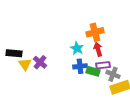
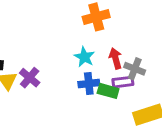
orange cross: (95, 32) -> (96, 17), moved
gray cross: (113, 74) -> (135, 69), moved

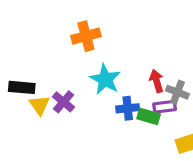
orange cross: (96, 17) -> (86, 36), moved
cyan star: (84, 57) -> (105, 79), moved, size x1.4

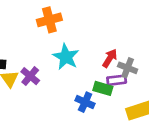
red arrow: (157, 81) -> (110, 58), turned 48
blue cross: (128, 108) -> (85, 102), moved, turned 30

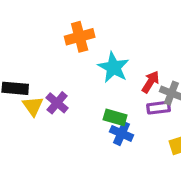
cyan star: (66, 57) -> (113, 67), moved
green rectangle: (103, 88) -> (115, 117), moved

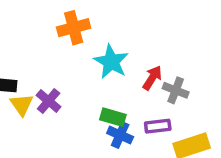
purple rectangle: (159, 108) -> (158, 126), moved

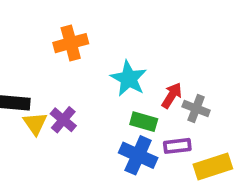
orange cross: (74, 28) -> (71, 43), moved
green rectangle: (113, 117) -> (144, 122), moved
blue cross: (120, 135) -> (138, 155), size x1.4

